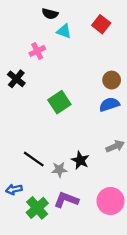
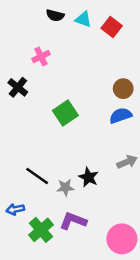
cyan triangle: (64, 31) -> (83, 19), moved
pink circle: (110, 201) -> (122, 239), moved

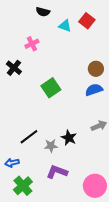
cyan triangle: (83, 19) -> (65, 26), moved
black line: (37, 176) -> (29, 137), turned -72
green cross: (41, 230) -> (23, 186), moved

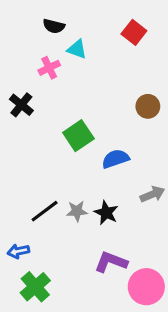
black semicircle: (43, 12) -> (54, 26), moved
cyan triangle: (65, 26) -> (77, 49), moved
blue semicircle: (94, 90) -> (115, 159), moved
gray star: (51, 146) -> (77, 211), moved
purple L-shape: (57, 172) -> (111, 262), moved

